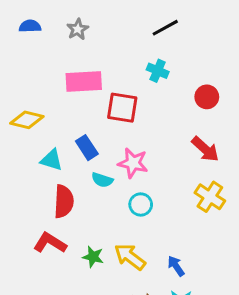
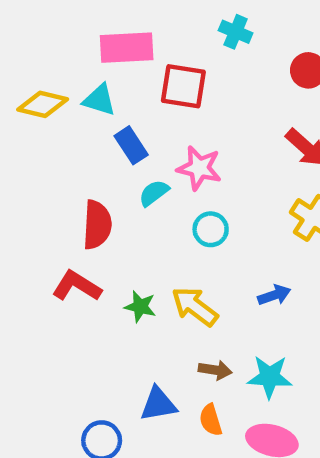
cyan triangle: (51, 160) -> (99, 100), moved
cyan semicircle: (102, 180) -> (154, 193), turned 125
blue arrow: (176, 266) -> (274, 295), moved, turned 105

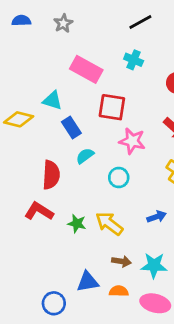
pink rectangle: (127, 48) -> (86, 69), moved, turned 32
red square: (183, 86) -> (112, 107), moved
yellow diamond: (43, 104) -> (19, 119), moved
pink star: (199, 168) -> (132, 141), moved
orange semicircle: (211, 420) -> (119, 291), turned 108

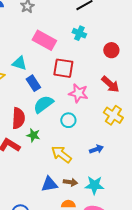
cyan semicircle: (85, 156) -> (43, 104), size x1.5
green star: (77, 223) -> (33, 135), moved
blue triangle: (88, 282) -> (49, 184), moved

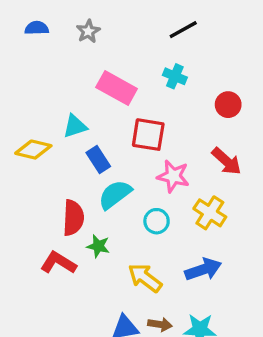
cyan triangle: (19, 63) -> (75, 126), turned -35
yellow cross: (113, 115) -> (210, 213), moved
blue arrow: (96, 149) -> (203, 269), size x1.5

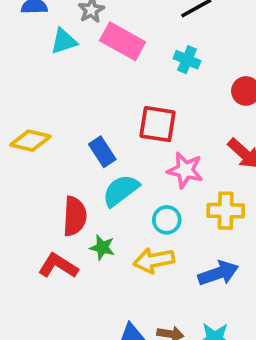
pink rectangle: (117, 88) -> (123, 41), moved
cyan triangle: (75, 126) -> (64, 41), moved
yellow cross: (210, 213) -> (226, 211), turned -32
yellow arrow: (145, 278) -> (154, 260), moved, turned -48

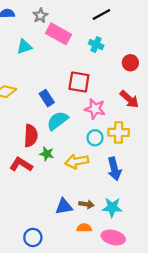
cyan triangle: (64, 41) -> (24, 47), moved
cyan circle: (167, 220) -> (95, 138), moved
blue arrow: (218, 273) -> (114, 169), turned 95

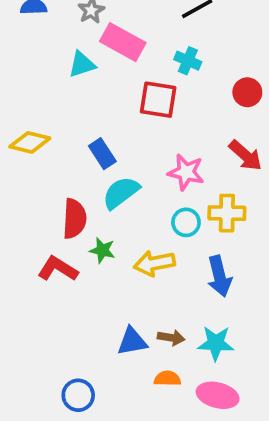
cyan triangle: (24, 47) -> (82, 64), moved
red square: (79, 82) -> (158, 100), moved

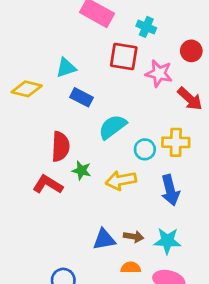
cyan triangle: (82, 64) -> (66, 68), moved
blue rectangle: (102, 154) -> (82, 97), turned -30
pink star: (186, 172) -> (159, 73), moved
cyan semicircle: (121, 193) -> (112, 127), moved

